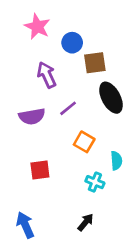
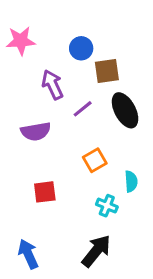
pink star: (37, 27) -> (21, 41), moved, turned -30
purple line: (68, 108) -> (83, 109), moved
orange square: (84, 142) -> (95, 160), turned 30
black arrow: (86, 222) -> (96, 251), size x1.6

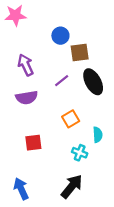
pink star: (21, 41) -> (15, 15), moved
purple arrow: (52, 85) -> (26, 65), moved

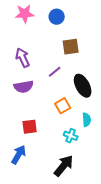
pink star: (15, 15) -> (25, 14), moved
blue circle: (60, 36) -> (57, 17), moved
black ellipse: (93, 82) -> (83, 86), moved
blue arrow: (21, 189) -> (19, 155), moved, turned 54

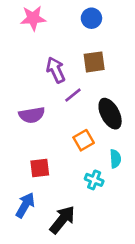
blue circle: (57, 17) -> (91, 18), moved
purple arrow: (23, 58) -> (56, 70), moved
black arrow: (64, 166) -> (62, 220), moved

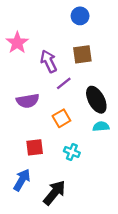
pink star: (33, 18) -> (17, 43), moved, turned -30
orange square: (84, 140) -> (61, 118), moved
cyan semicircle: (115, 159) -> (101, 126), moved, turned -91
cyan cross: (94, 180) -> (72, 152), moved

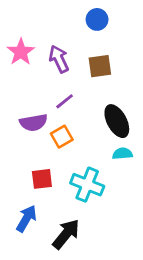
purple arrow: (49, 61) -> (59, 59), moved
purple line: (64, 83) -> (65, 101), moved
orange square: (61, 118) -> (62, 137), moved
cyan cross: (72, 152) -> (87, 185), size x1.6

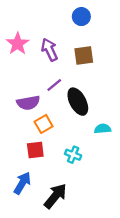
black ellipse: (117, 121) -> (78, 102), moved
orange square: (62, 137) -> (44, 124), moved
cyan cross: (87, 185) -> (73, 155), size x0.6

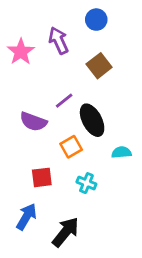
purple arrow: (49, 50) -> (59, 41), moved
brown square: (84, 55) -> (99, 66), turned -30
purple semicircle: (28, 103) -> (33, 122), turned 30
orange square: (44, 124) -> (71, 147), moved

